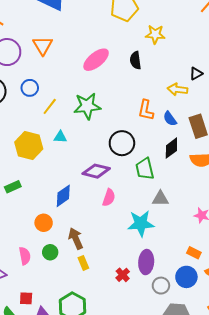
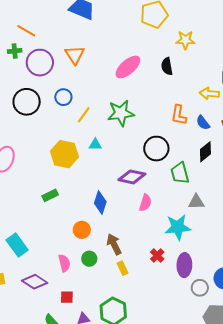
blue diamond: (63, 196) -> (100, 202), turned -35
red cross: (123, 275) -> (157, 256), moved
red square: (26, 298) -> (67, 297), moved

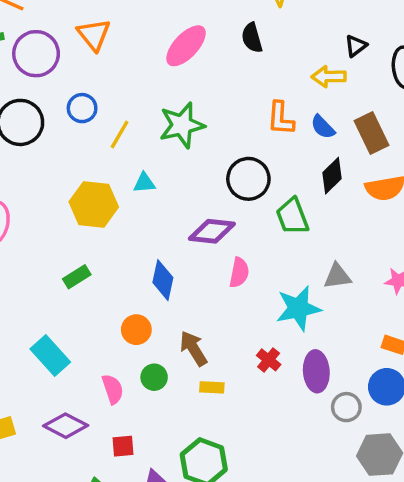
gray triangle: (196, 202) -> (337, 276), moved
cyan rectangle: (17, 245) -> (50, 355), moved
yellow rectangle: (122, 268) -> (212, 387), turned -56

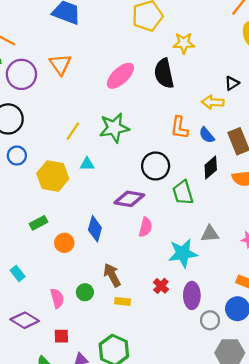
black semicircle: (252, 38) -> (164, 73), size x1.5
blue circle: (82, 108) -> (17, 156), moved
orange circle: (136, 330) -> (64, 243), moved
cyan rectangle: (50, 355) -> (18, 273), size x0.6

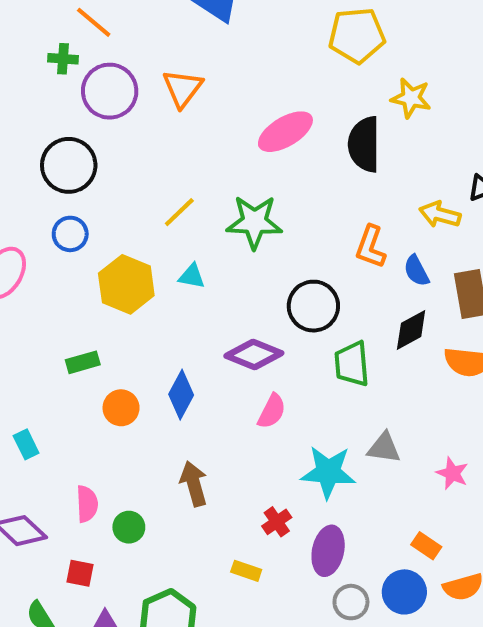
green circle: (85, 292) -> (129, 527), moved
yellow rectangle: (122, 301) -> (246, 571), moved

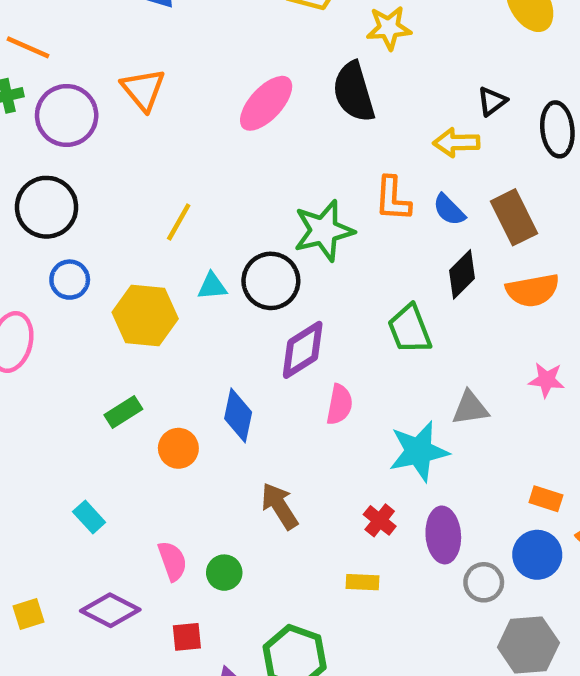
green star: (254, 222) -> (324, 231), moved
black circle: (313, 306) -> (271, 281), moved
purple diamond: (254, 355) -> (303, 350), turned -38
pink star: (452, 473) -> (547, 380), moved

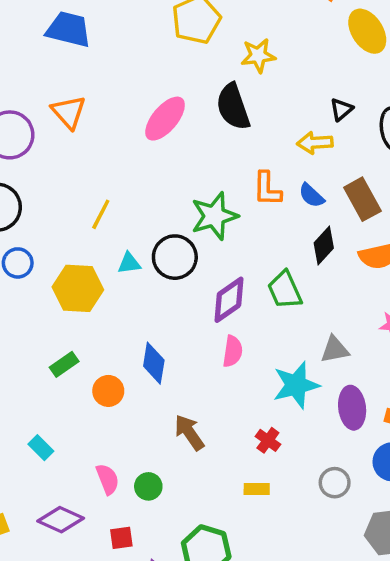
purple diamond: (303, 350) -> (229, 300), moved
purple ellipse: (443, 535) -> (352, 408), moved
gray circle: (484, 582) -> (335, 483), moved

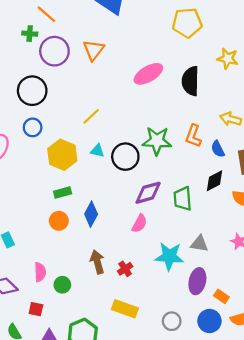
yellow star: (258, 56) -> (228, 59), moved
green rectangle: (64, 364) -> (63, 193), moved
red cross: (268, 440) -> (125, 269), moved
yellow rectangle: (257, 489) -> (125, 309), size x1.6

